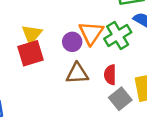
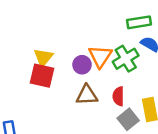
red square: (30, 53) -> (42, 76), turned 30

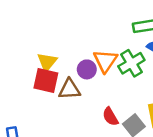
brown triangle: (87, 95) -> (69, 89), moved
red semicircle: (118, 96) -> (110, 117), moved, turned -30

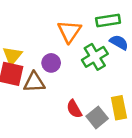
orange triangle: (105, 61) -> (69, 31), moved

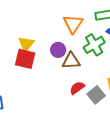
brown triangle: (34, 82) -> (71, 61), moved
red semicircle: (74, 109) -> (77, 88), turned 84

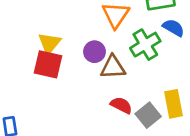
red semicircle: (77, 88) -> (121, 105), turned 63

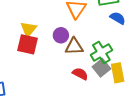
green cross: (145, 45) -> (101, 53), moved
gray square: (148, 115) -> (101, 68), moved

